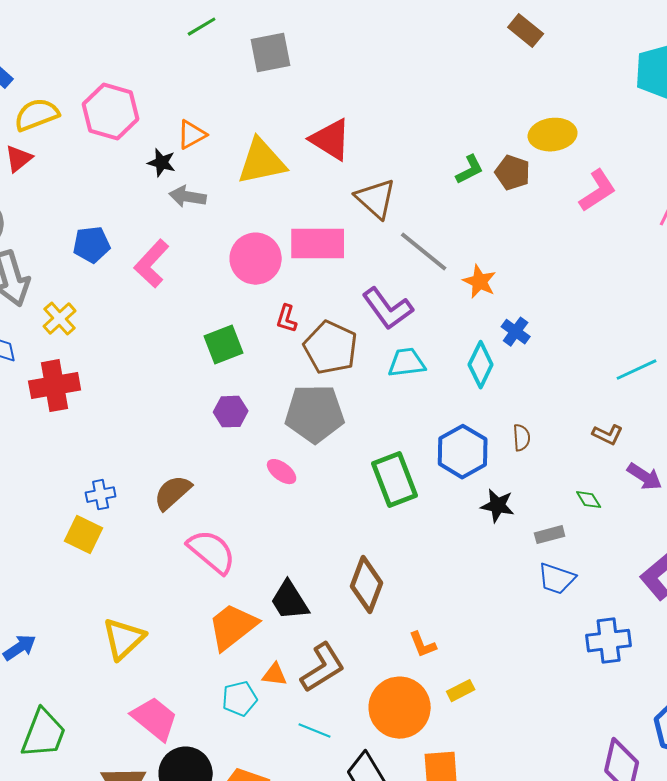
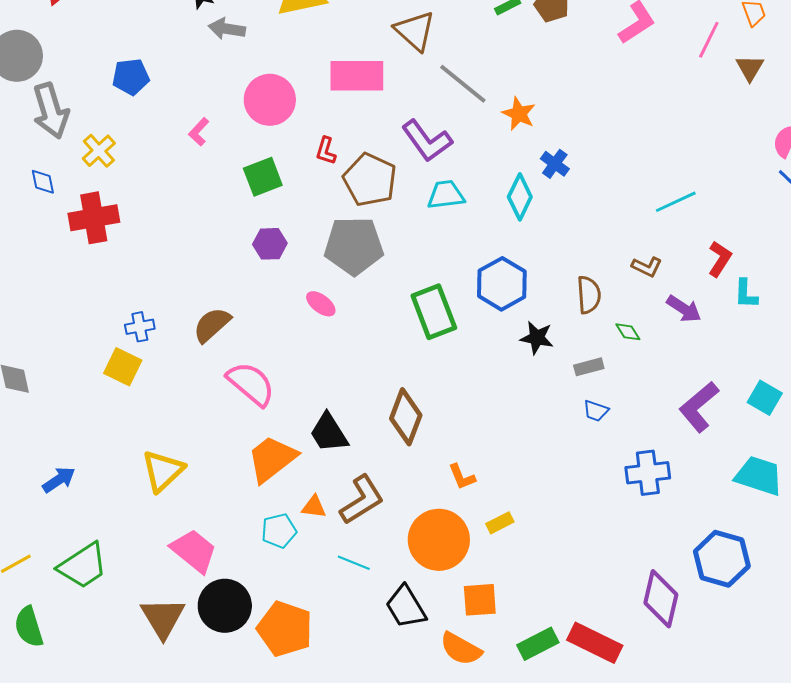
pink circle: (256, 259) -> (270, 100), moved
pink L-shape: (152, 264) -> (199, 132), moved, size x0.6
brown semicircle: (522, 438) -> (589, 295), moved, size x1.4
blue trapezoid: (557, 579) -> (596, 411), size x0.7
green trapezoid: (44, 734) -> (83, 566), turned 36

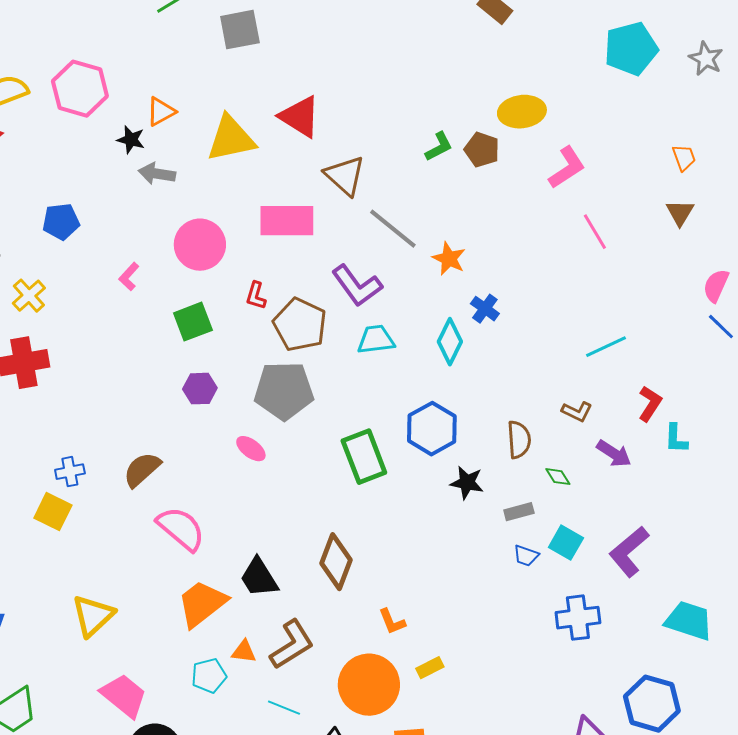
pink line: (709, 40) -> (595, 232), moved, turned -57
cyan square: (765, 398) -> (566, 543), moved

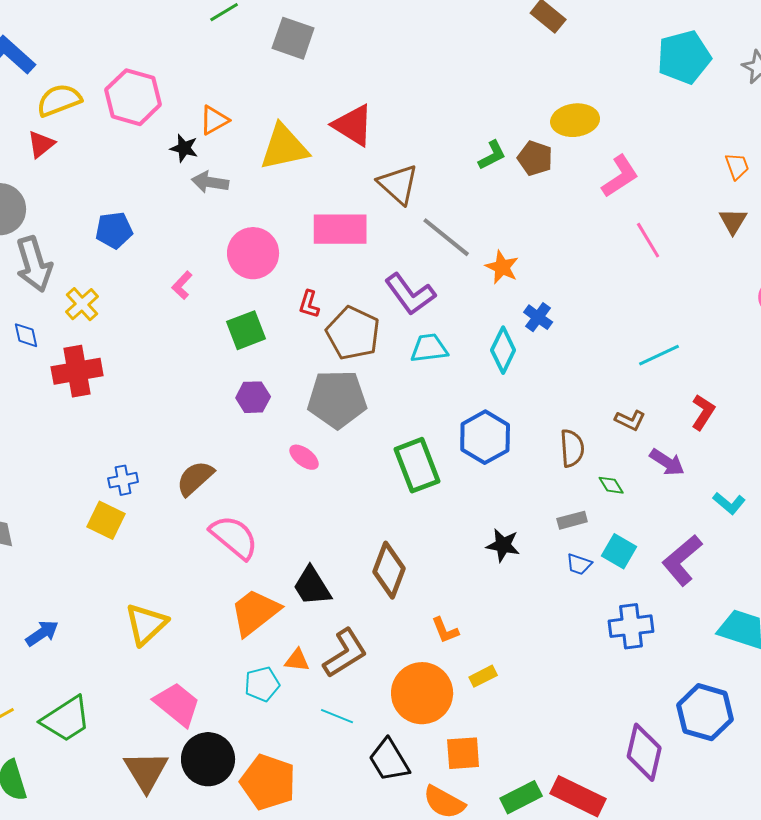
gray square: (240, 30) -> (293, 38), turned 30
cyan L-shape: (676, 439) -> (729, 503), moved, turned -52
black star: (467, 483) -> (503, 545), moved

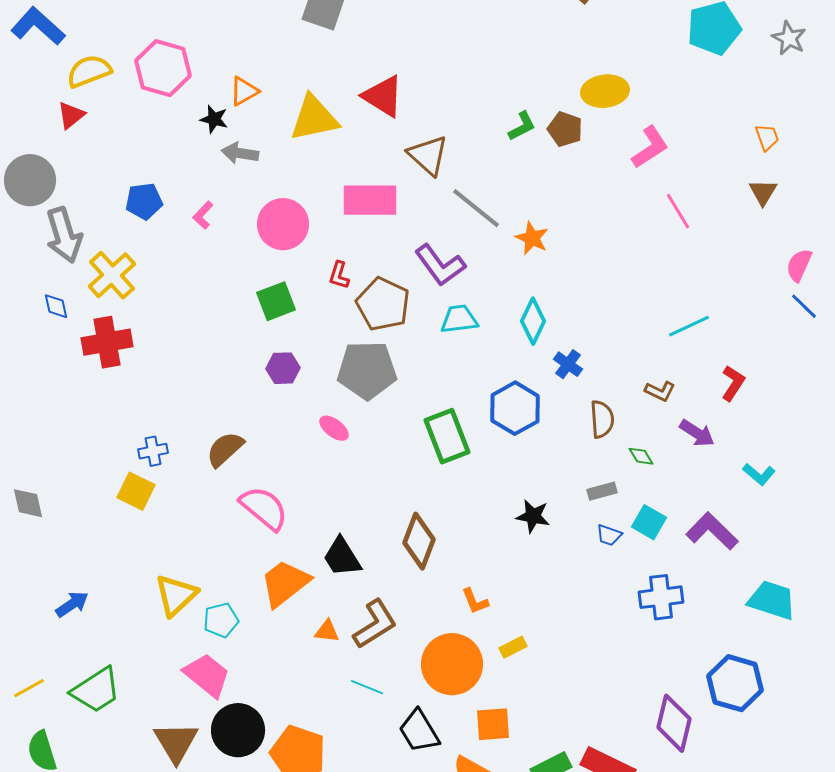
pink L-shape: (182, 285) -> (203, 215), moved
yellow cross: (82, 304) -> (112, 275), size x1.4
blue cross: (538, 317) -> (568, 364), moved
purple L-shape: (682, 560) -> (712, 531), turned 84
cyan pentagon: (262, 684) -> (221, 620), moved

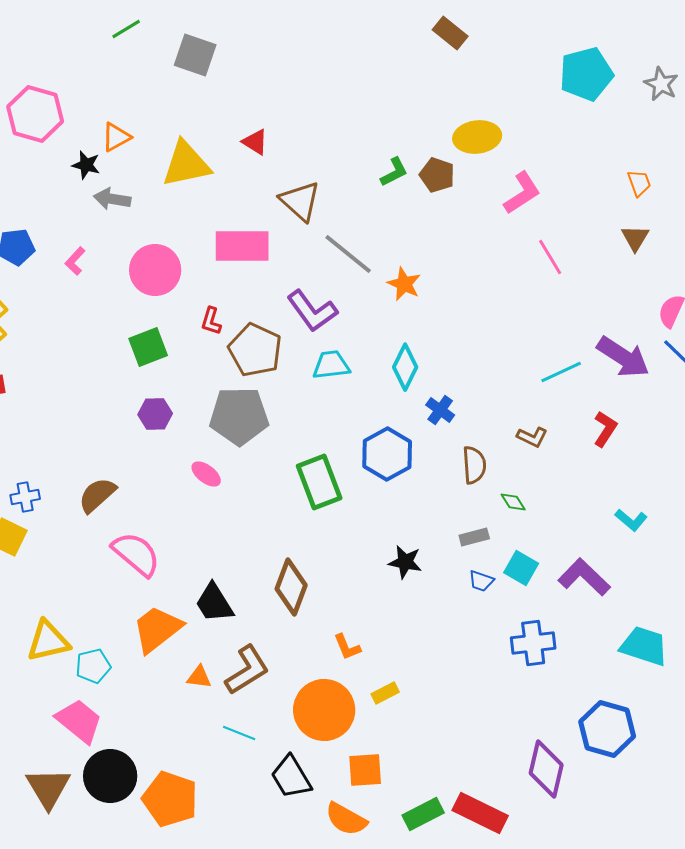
red triangle: (383, 96) -> (255, 142), size x0.6
purple arrow: (697, 433) -> (623, 357), moved, size x1.5
yellow triangle: (176, 595) -> (48, 641), turned 30

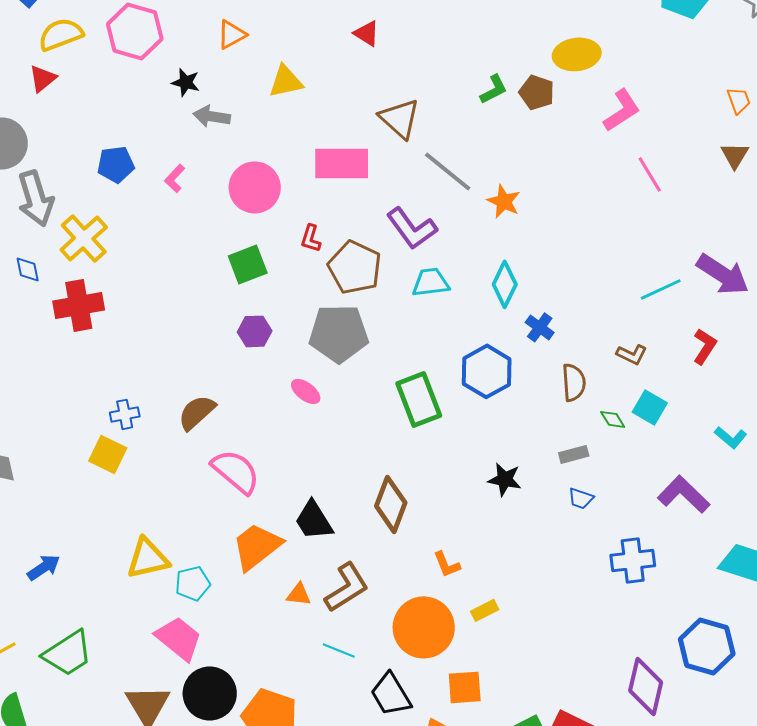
orange triangle: (116, 137) -> (232, 34), moved
red triangle: (255, 142) -> (367, 33), moved
yellow triangle: (186, 164) -> (286, 81), size x0.7
cyan square: (521, 568) -> (650, 407), moved

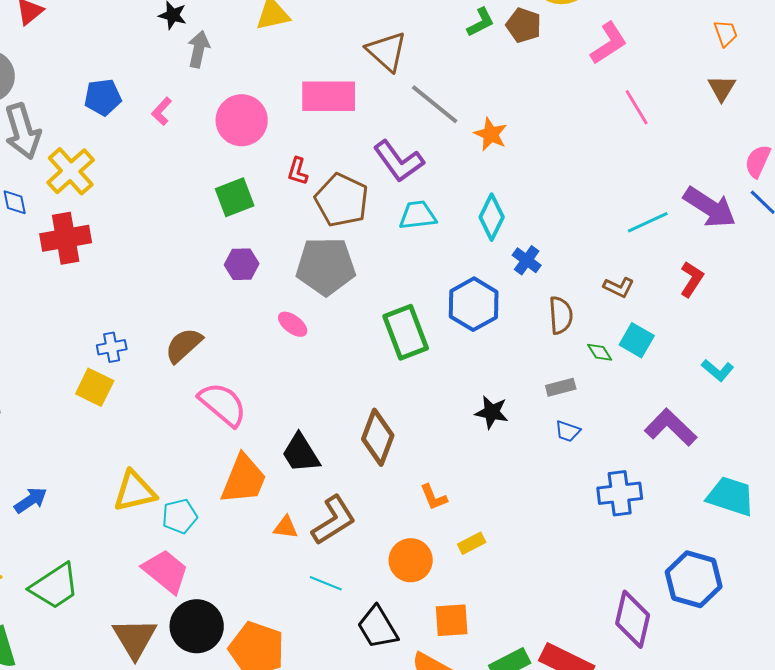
gray arrow: (212, 116) -> (199, 49), turned 93
orange trapezoid: (257, 546) -> (244, 479), turned 150
orange circle: (424, 627) -> (411, 560), size x0.7

